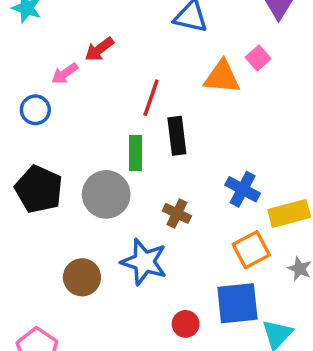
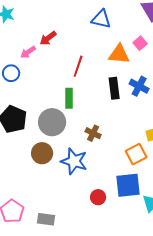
black rectangle: (177, 136) -> (114, 88), moved
blue cross: (243, 189) -> (139, 86), moved
brown circle: (82, 277) -> (42, 153), moved

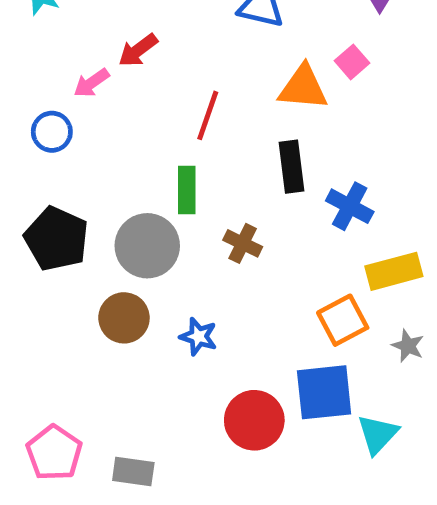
blue cross: (139, 86) -> (350, 206), moved
brown cross: (93, 133) -> (243, 243), moved
blue star: (74, 161) -> (198, 336), size x0.6
red circle: (98, 197) -> (254, 420), size x1.6

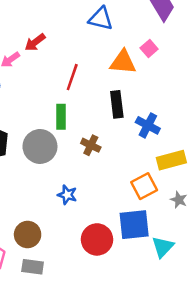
brown circle: (124, 318) -> (28, 234), moved

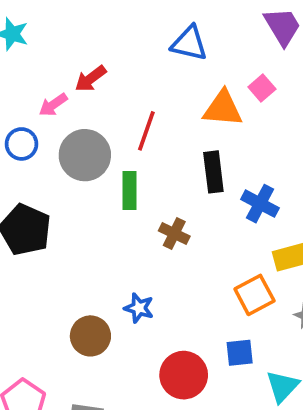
gray circle: (40, 146) -> (85, 155), moved
blue square: (134, 225) -> (240, 353), size x0.6
brown circle: (28, 234) -> (90, 336), moved

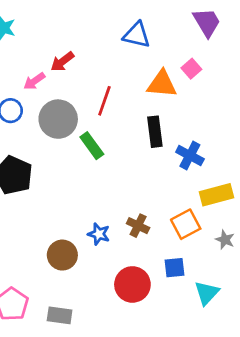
green rectangle: (130, 191) -> (92, 146), turned -36
brown cross: (174, 233) -> (138, 226), moved

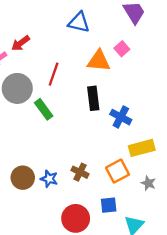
brown circle: (62, 255) -> (23, 178), moved

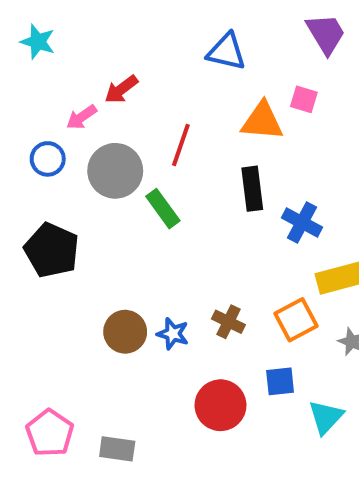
pink square: (122, 49) -> (304, 99), turned -32

